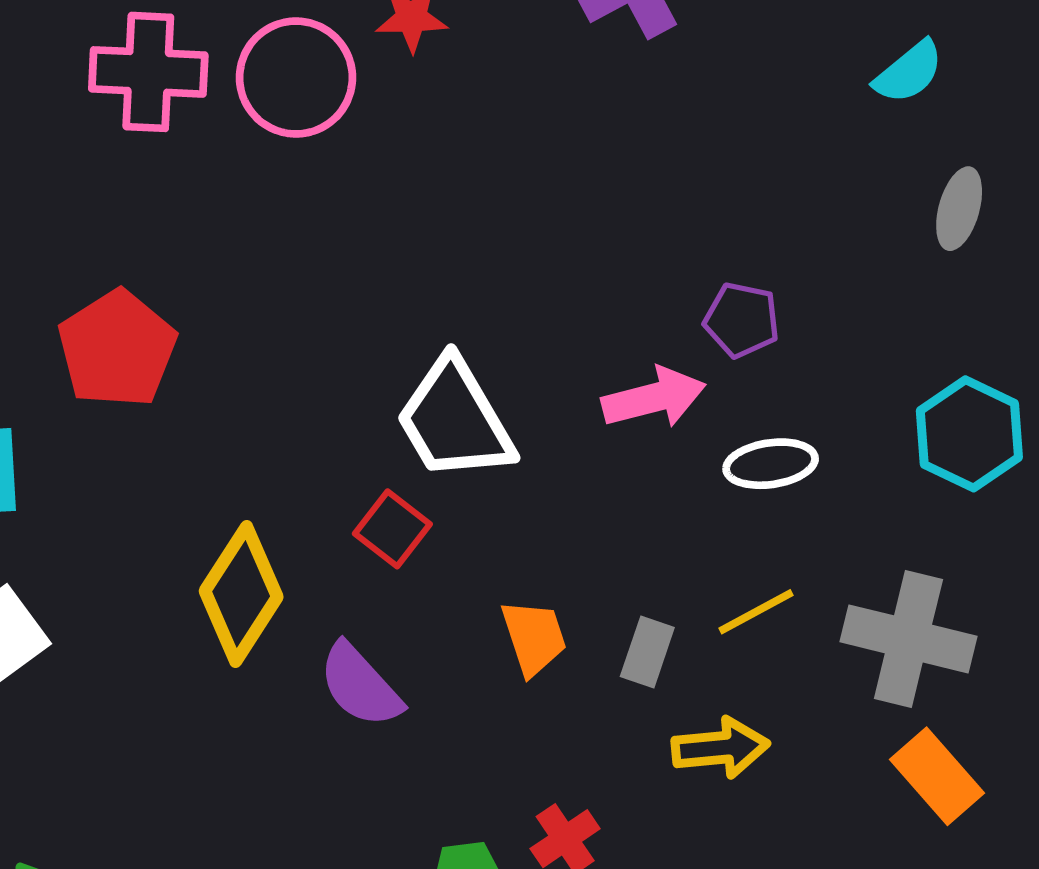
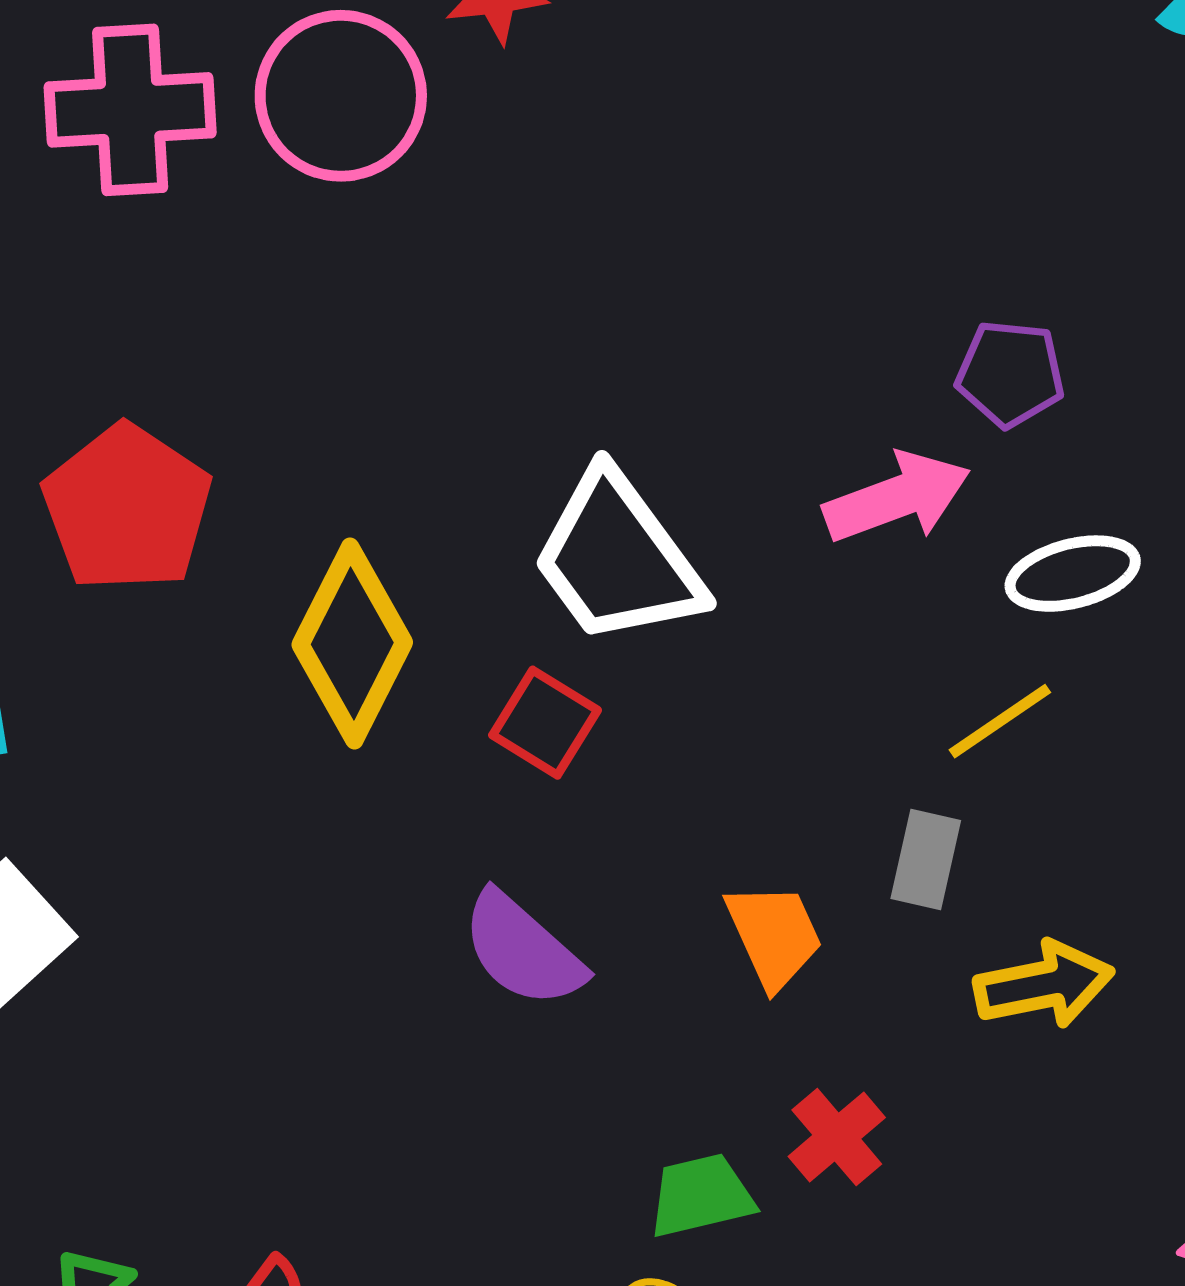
yellow diamond: (241, 594) -> (352, 643), moved
yellow line: (756, 612) -> (1000, 721), moved
orange trapezoid: (534, 637) -> (774, 935), moved

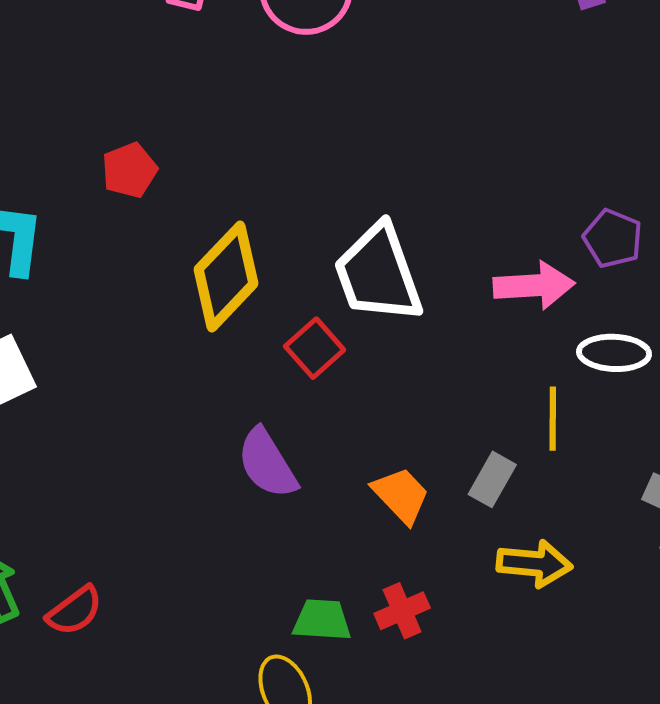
red pentagon: (127, 508) -> (130, 170), size x0.6
yellow line: (1000, 721) -> (553, 419), turned -72
orange trapezoid: (774, 935) -> (401, 495), turned -36

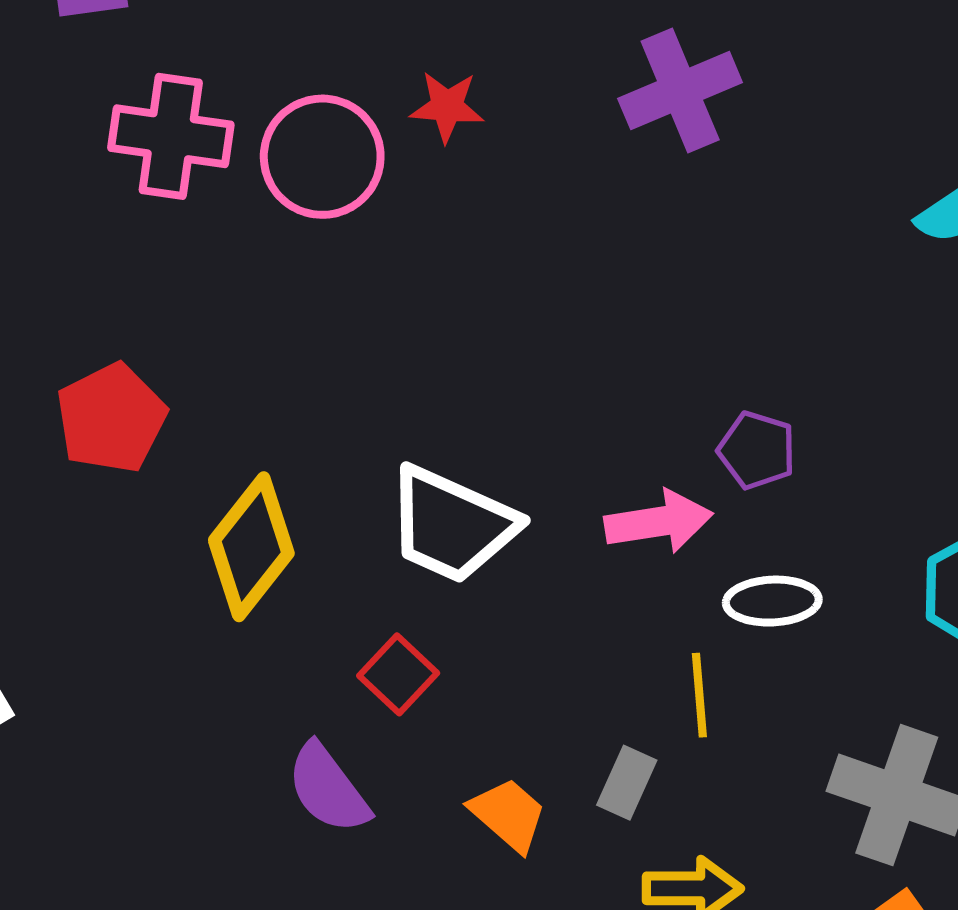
red pentagon: (130, 170) -> (111, 418), size x1.5
white trapezoid: (378, 274) -> (452, 525), turned -41
red square: (315, 348) -> (398, 674), moved

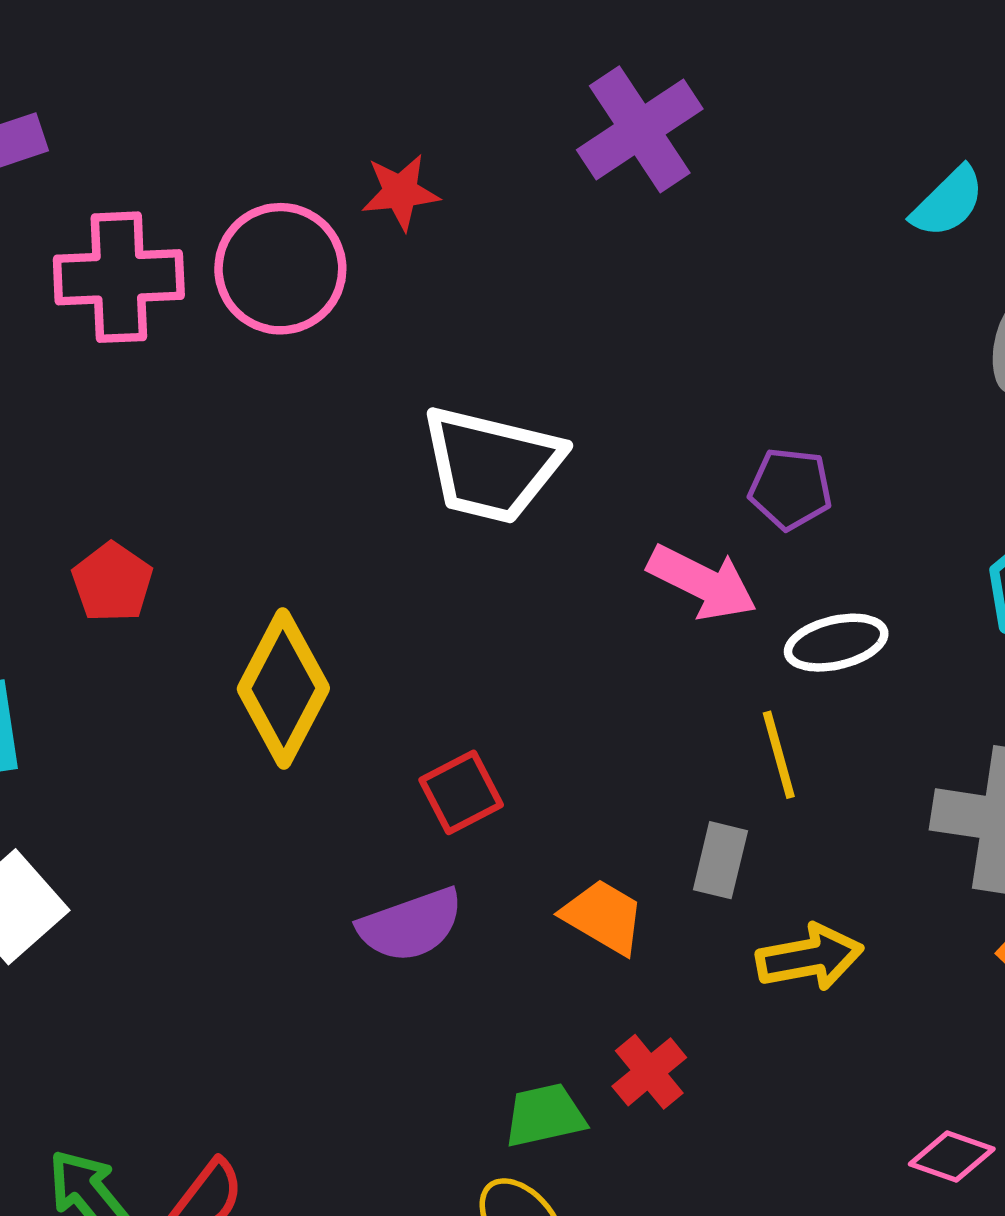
red pentagon: (111, 418) -> (112, 582), size x0.7
pink arrow: (659, 522) -> (702, 582), turned 46
white trapezoid: (452, 525) -> (491, 464), moved
red square: (398, 674) -> (461, 792), turned 30
purple semicircle: (328, 788) -> (411, 925), turned -62

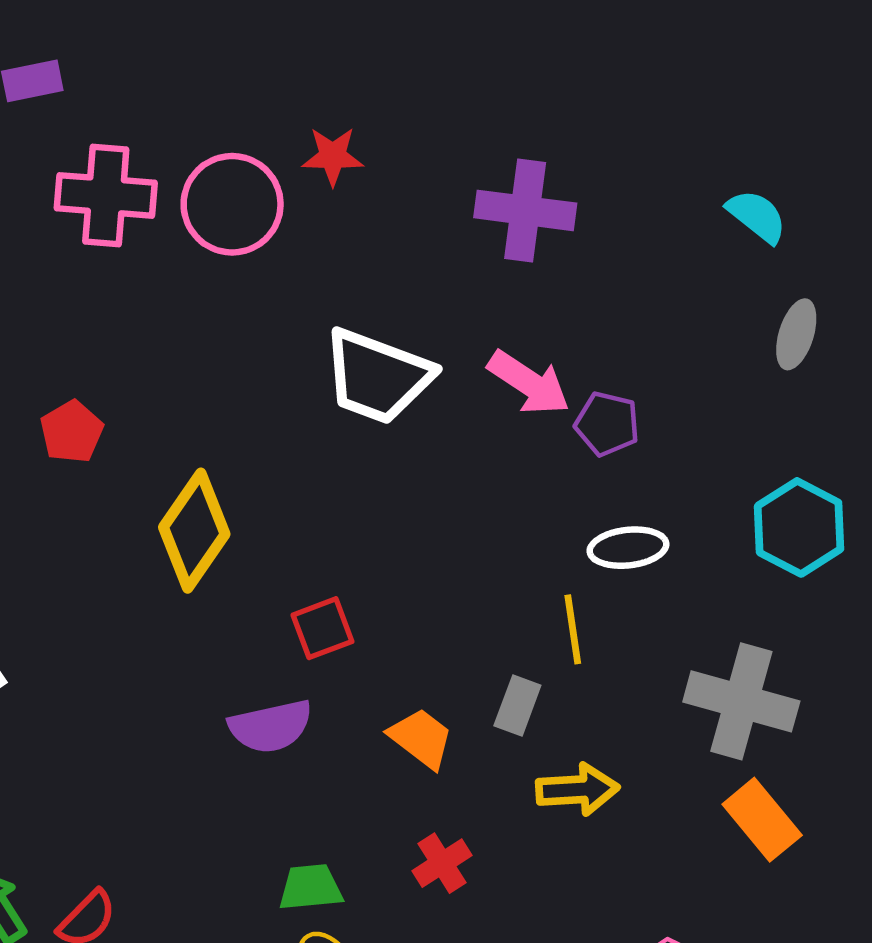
purple cross: (640, 129) -> (525, 210), moved, turned 34
cyan semicircle: (948, 202) -> (757, 216), turned -104
pink arrow: (702, 582) -> (529, 383), moved
green trapezoid: (545, 1115) -> (310, 887), moved

